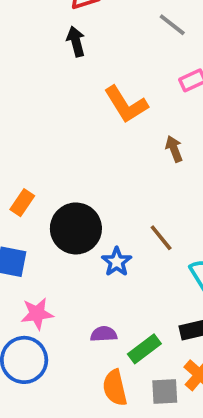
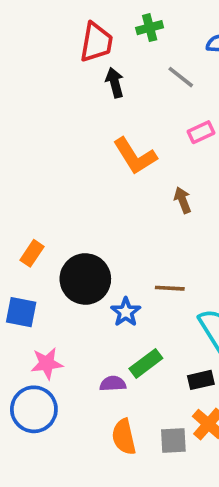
black arrow: (76, 41) -> (115, 83), moved
brown line: (161, 238) -> (170, 288), turned -48
green rectangle: (144, 349) -> (146, 363), moved

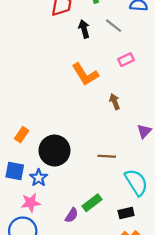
black arrow: (115, 83) -> (84, 29), moved
blue star: (126, 312) -> (39, 178), moved
purple semicircle: (113, 384) -> (72, 215), turned 126

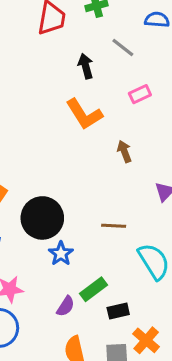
black arrow: (84, 29) -> (86, 66), moved
blue star: (39, 178) -> (61, 254), moved
black rectangle: (126, 213) -> (118, 311), moved

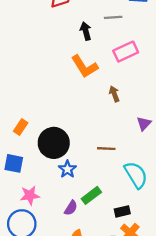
gray line: (123, 48) -> (113, 17), turned -42
pink rectangle: (140, 94) -> (126, 52), size x1.5
black rectangle: (118, 311) -> (122, 211), moved

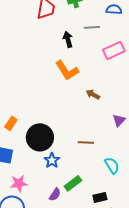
pink rectangle: (126, 52) -> (114, 50), moved
brown arrow: (114, 94) -> (93, 94), turned -40
cyan semicircle: (136, 175) -> (112, 165), size x0.7

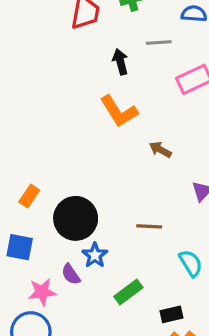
purple semicircle: (55, 194) -> (71, 274), moved, turned 112

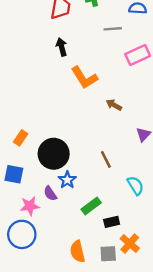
black arrow: (120, 62) -> (62, 47), moved
brown line: (149, 226) -> (106, 159), turned 60
black rectangle: (172, 314) -> (112, 222), moved

